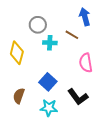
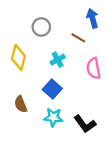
cyan cross: (50, 43) -> (58, 60), moved, turned -32
brown semicircle: (19, 96) -> (21, 104), turned -42
black L-shape: (78, 97) -> (85, 124), moved

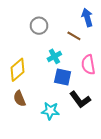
yellow diamond: (18, 57) -> (17, 70), moved, turned 35
blue square: (52, 89) -> (63, 77), moved, turned -30
black L-shape: (85, 124) -> (80, 100), moved

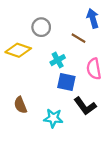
yellow diamond: (17, 70) -> (18, 50), moved, turned 60

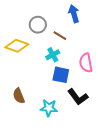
blue arrow: (93, 18) -> (74, 14), moved
brown line: (78, 38) -> (60, 36), moved

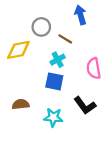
yellow diamond: (17, 46) -> (18, 50), turned -30
blue square: (61, 75) -> (54, 81), moved
brown semicircle: (19, 96) -> (21, 104), turned 105

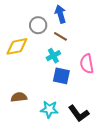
blue arrow: (81, 15) -> (60, 14), moved
blue square: (54, 81) -> (61, 76), moved
black L-shape: (85, 105) -> (79, 113), moved

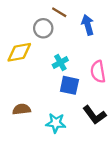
blue arrow: (60, 14) -> (88, 25), moved
brown line: (60, 36) -> (59, 12), moved
black L-shape: (79, 113) -> (95, 115), moved

